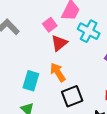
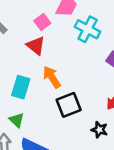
red triangle: (59, 43) -> (36, 46), moved, turned -42

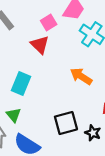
orange arrow: (52, 77) -> (81, 76), moved, turned -30
black square: (69, 105) -> (66, 123), moved

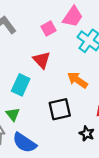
red triangle: (40, 45) -> (42, 60), moved
black square: (66, 123) -> (60, 109), moved

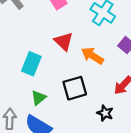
red triangle: (42, 60) -> (64, 41), moved
green triangle: (13, 114) -> (38, 98), moved, turned 32

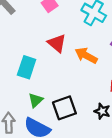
black square: (75, 88) -> (64, 108), moved

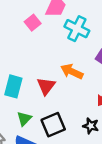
red triangle: (57, 43) -> (46, 86), moved, turned 30

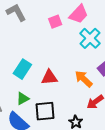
orange arrow: (72, 71) -> (84, 79), moved
red triangle: (46, 86) -> (49, 77), turned 30

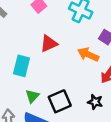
red triangle: (49, 77) -> (49, 44), moved

